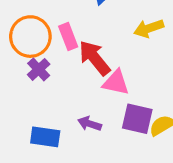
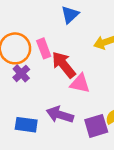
purple square: (137, 119) -> (96, 126), moved, turned -30
purple arrow: (90, 124) -> (60, 115), size x1.5

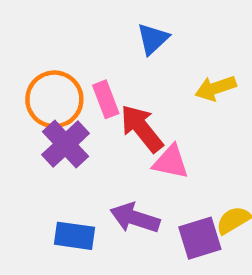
purple cross: (21, 73) -> (66, 144), size x1.5

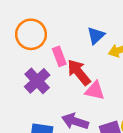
blue triangle: (153, 39) -> (96, 36), moved
orange circle: (54, 99) -> (31, 34), moved

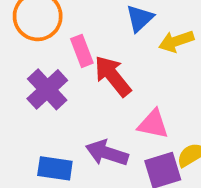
pink triangle: (95, 91) -> (153, 124), moved

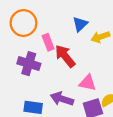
purple cross: (47, 89) -> (29, 64), turned -30

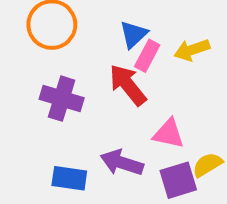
blue triangle: (80, 24) -> (134, 34), moved
pink rectangle: (48, 42) -> (147, 56), moved, turned 49

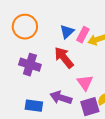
pink rectangle: (147, 56) -> (83, 35), moved
pink triangle: (169, 134) -> (85, 83), turned 42

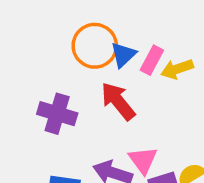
orange circle: (25, 27) -> (95, 46), moved
pink triangle: (85, 83) -> (143, 160), moved

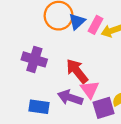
red arrow: (118, 101) -> (77, 71), moved

